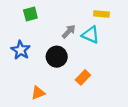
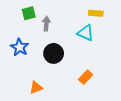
gray arrow: (69, 31) -> (46, 24), moved, turned -40
orange rectangle: (83, 77) -> (86, 77), moved

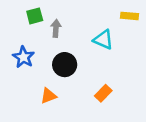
yellow rectangle: (96, 13) -> (129, 16), moved
orange triangle: (36, 87) -> (48, 96), moved

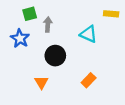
blue star: (23, 57) -> (20, 38), moved
orange triangle: (48, 96) -> (41, 82), turned -40

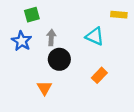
gray arrow: (48, 25) -> (51, 38), moved
orange rectangle: (89, 80) -> (99, 75), moved

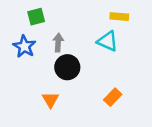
yellow rectangle: (119, 15) -> (119, 17), moved
orange rectangle: (99, 75) -> (113, 97), moved

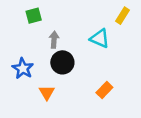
yellow rectangle: (119, 17) -> (122, 16), moved, turned -63
blue star: (24, 46) -> (23, 68), moved

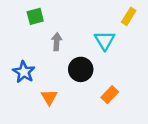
cyan triangle: (100, 38) -> (105, 40), turned 35
black circle: (62, 62) -> (81, 69), moved

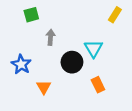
cyan triangle: (105, 40) -> (93, 49), moved
orange rectangle: (110, 95) -> (98, 85), turned -70

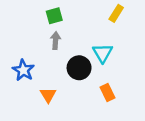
green square: (31, 15) -> (54, 16), moved
yellow rectangle: (115, 15) -> (116, 13), moved

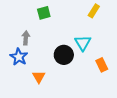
gray arrow: (56, 41) -> (26, 38), moved
orange rectangle: (108, 93) -> (102, 65), moved

